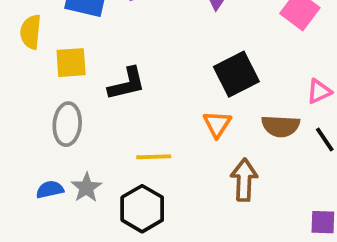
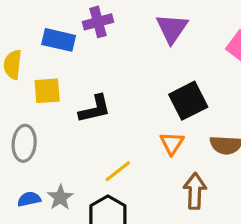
gray ellipse: (67, 124) -> (24, 143), moved
yellow line: (154, 157) -> (118, 171), turned -36

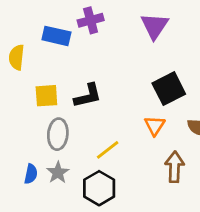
yellow square: (47, 91) -> (46, 96), moved
gray ellipse: (24, 143) -> (58, 134), moved
blue semicircle: (29, 199) -> (31, 174), turned 114

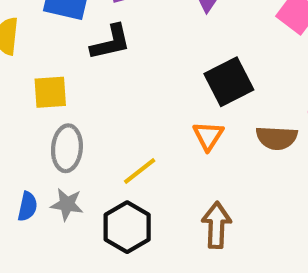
black L-shape: (88, 96) -> (111, 42), moved
brown arrow: (175, 167) -> (216, 225), moved
gray star: (58, 173) -> (67, 204), turned -30

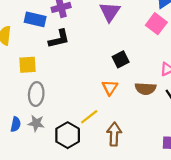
black square: (229, 82) -> (121, 59), size x0.7
yellow line: (140, 171) -> (89, 117), moved

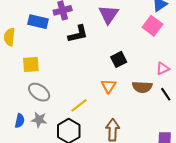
black L-shape: (59, 39) -> (78, 34), moved
gray ellipse: (36, 94) -> (39, 92), turned -60
yellow line: (89, 117) -> (79, 105), moved

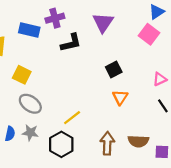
yellow square: (31, 65) -> (22, 75), turned 30
orange triangle: (109, 86) -> (120, 97), moved
brown semicircle: (142, 87) -> (138, 141), moved

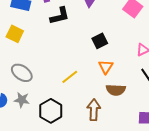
yellow square: (22, 75) -> (15, 34), moved
yellow line: (72, 118) -> (70, 77), moved
brown semicircle: (138, 141) -> (116, 90), moved

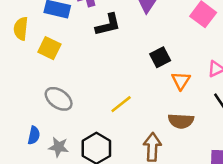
orange triangle: (106, 67) -> (181, 81), moved
gray star: (22, 100) -> (59, 147), moved

